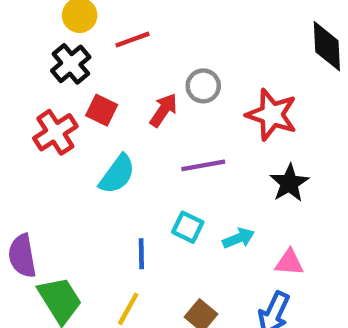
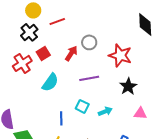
red square: (102, 110) -> (43, 53), turned 32
pink triangle: (289, 262) -> (140, 113), moved

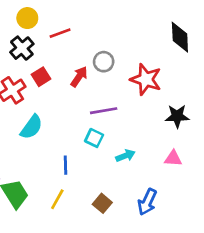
cyan semicircle: (50, 82) -> (31, 127), moved
black star: (128, 86) -> (177, 116), moved, turned 30
cyan square: (82, 106) -> (94, 138), moved

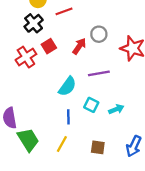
cyan semicircle: (31, 127) -> (67, 86), moved
cyan square: (94, 138) -> (91, 105), moved
brown square: (102, 203) -> (98, 147), turned -32

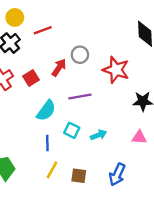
red square: (49, 46) -> (31, 78), moved
yellow line: (62, 144) -> (52, 170), moved

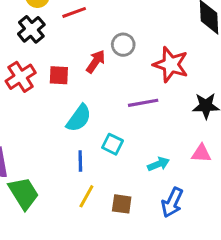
red square: (31, 78) -> (59, 75), turned 35
purple line: (80, 97) -> (143, 103), moved
cyan arrow: (99, 135) -> (158, 164), moved

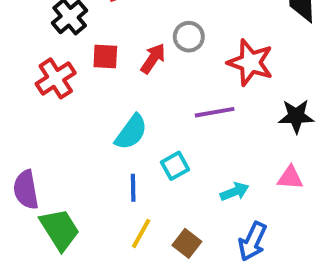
red square: (59, 75) -> (105, 57), moved
cyan square: (112, 144) -> (175, 166), turned 35
brown square: (122, 204) -> (187, 243), turned 30

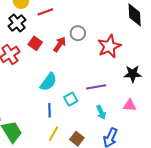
red square: (105, 57) -> (35, 43), turned 32
red star: (250, 62) -> (109, 46), turned 30
purple line: (215, 112) -> (96, 87), moved
cyan arrow: (235, 192) -> (101, 112), turned 88

